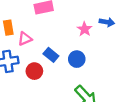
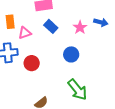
blue rectangle: (51, 55) -> (51, 26), moved

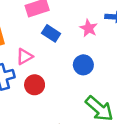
pink triangle: (25, 33) -> (24, 57), moved

